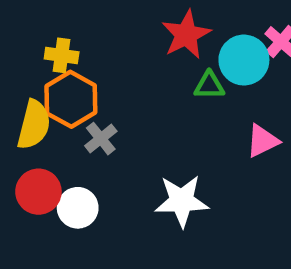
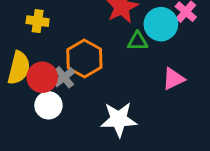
orange hexagon: (71, 99) -> (84, 59), moved
red circle: (38, 192) -> (42, 77), moved
white circle: (78, 208) -> (48, 105), moved

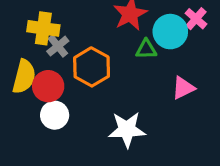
yellow cross: (38, 21) -> (43, 28), size x1.4
gray cross: (64, 77) -> (58, 46), moved

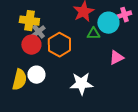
pink cross: (196, 19) -> (124, 15), turned 32
yellow semicircle: (24, 77) -> (19, 80), moved
red circle: (48, 86) -> (31, 45), moved

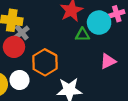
orange hexagon: (59, 45) -> (45, 62), moved

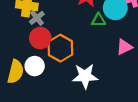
red circle: (14, 47) -> (40, 38), moved

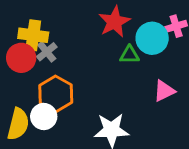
red circle: (40, 38) -> (21, 58), moved
orange hexagon: (60, 48) -> (56, 94), moved

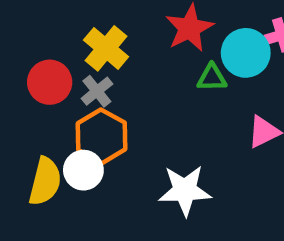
yellow cross: (33, 35) -> (106, 48), moved, turned 32
gray cross: (47, 52) -> (97, 91), moved

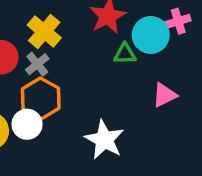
white star: (185, 190) -> (104, 140), turned 30

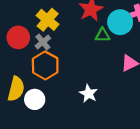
white circle: (27, 124) -> (35, 99), moved
white star: (104, 140) -> (89, 94), size x0.7

